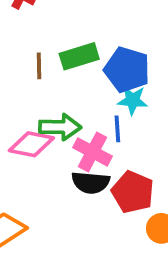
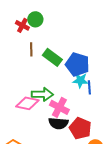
green rectangle: (79, 56) -> (52, 57), turned 54
brown line: (39, 66) -> (31, 49), moved
blue line: (117, 129) -> (89, 87), moved

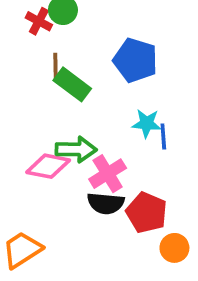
green rectangle: (52, 57) -> (72, 84), moved
blue pentagon: (77, 64) -> (135, 60), moved
pink cross: (59, 107) -> (108, 174), turned 30

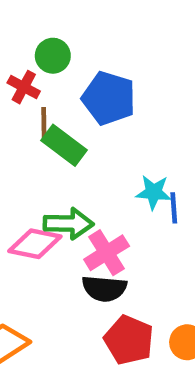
red cross: (39, 21) -> (24, 87), moved
blue pentagon: (135, 60) -> (109, 98), moved
red pentagon: (147, 213) -> (129, 340), moved

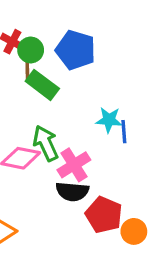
green circle: (53, 56) -> (31, 50), moved
green arrow: (68, 224) -> (46, 143), turned -116
red pentagon: (129, 340) -> (104, 215), moved

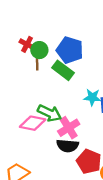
green rectangle: (42, 85) -> (63, 70), moved
green arrow: (46, 143) -> (50, 113), turned 140

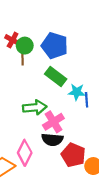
green rectangle: (63, 70) -> (56, 77), moved
green arrow: (50, 113) -> (35, 107), turned -30
pink diamond: (33, 123) -> (25, 153), moved, turned -75

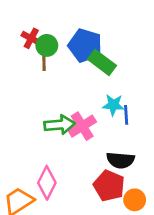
green rectangle: (56, 77) -> (102, 62), moved
pink cross: (53, 122) -> (82, 126), moved
black semicircle: (52, 140) -> (120, 160), moved

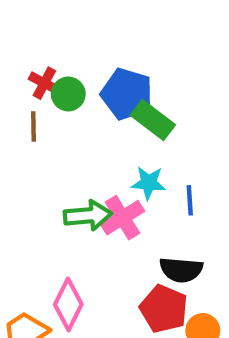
brown line: (44, 61) -> (34, 127), moved
cyan star: (113, 105) -> (149, 183), moved

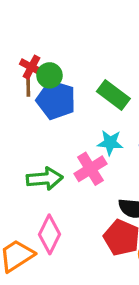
blue pentagon: (127, 94) -> (56, 100), moved
brown line: (34, 127) -> (28, 85), moved
green arrow: (88, 215) -> (45, 179), moved

